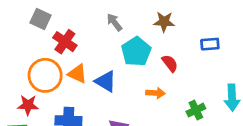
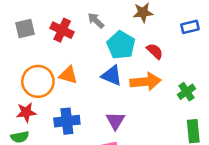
gray square: (40, 19) -> (25, 29), turned -30
red cross: (65, 42) -> (62, 30), moved
blue triangle: (106, 81) -> (112, 76), moved
orange arrow: (155, 93) -> (145, 82), size x1.6

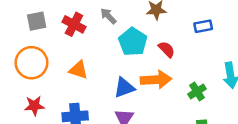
blue triangle: (112, 76) -> (124, 88), moved, turned -45
orange circle: (38, 81) -> (31, 63), moved

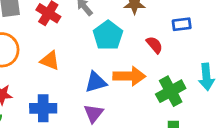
red semicircle: (167, 49) -> (154, 45), moved
green cross: (197, 91) -> (171, 91), size x1.5

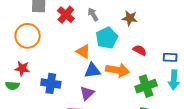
blue rectangle: (182, 24) -> (170, 57), moved
red semicircle: (154, 45) -> (140, 50), turned -32
orange triangle: (50, 61) -> (83, 52), moved

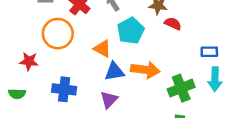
orange circle: (28, 36) -> (58, 34), moved
red semicircle: (140, 50) -> (173, 24), moved
red star: (22, 68) -> (29, 61), moved

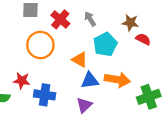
red star: (29, 61) -> (22, 81), moved

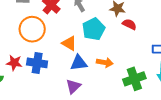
orange arrow: (117, 80) -> (105, 62), size x0.7
blue cross: (45, 95) -> (37, 63), moved

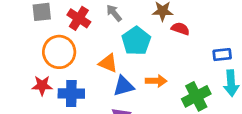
red star: (14, 63) -> (42, 85), moved

